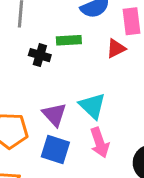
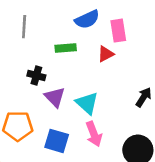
black cross: (40, 55) -> (36, 76), moved
purple triangle: (54, 115) -> (55, 97), moved

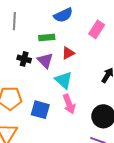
pink rectangle: (118, 31) -> (97, 29), moved, turned 42
red triangle: (106, 54) -> (68, 53), moved
purple triangle: (55, 97) -> (45, 61), moved

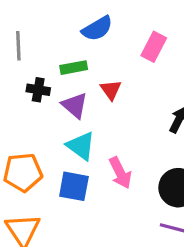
red triangle: (68, 53) -> (111, 90), turned -32
black cross: (24, 59) -> (38, 90), moved
cyan triangle: (64, 80) -> (81, 146), moved

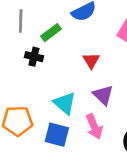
green rectangle: (74, 68) -> (51, 33), moved, turned -30
purple triangle: (75, 105) -> (103, 95), moved

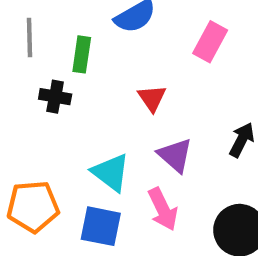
green rectangle: (51, 33) -> (82, 54), turned -42

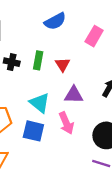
green rectangle: (82, 54) -> (38, 60), moved
purple triangle: (175, 155) -> (74, 95), turned -42

